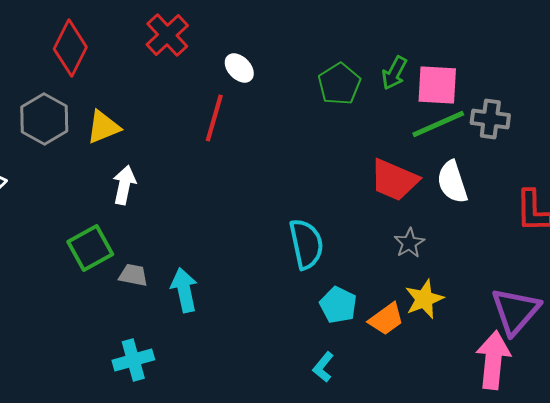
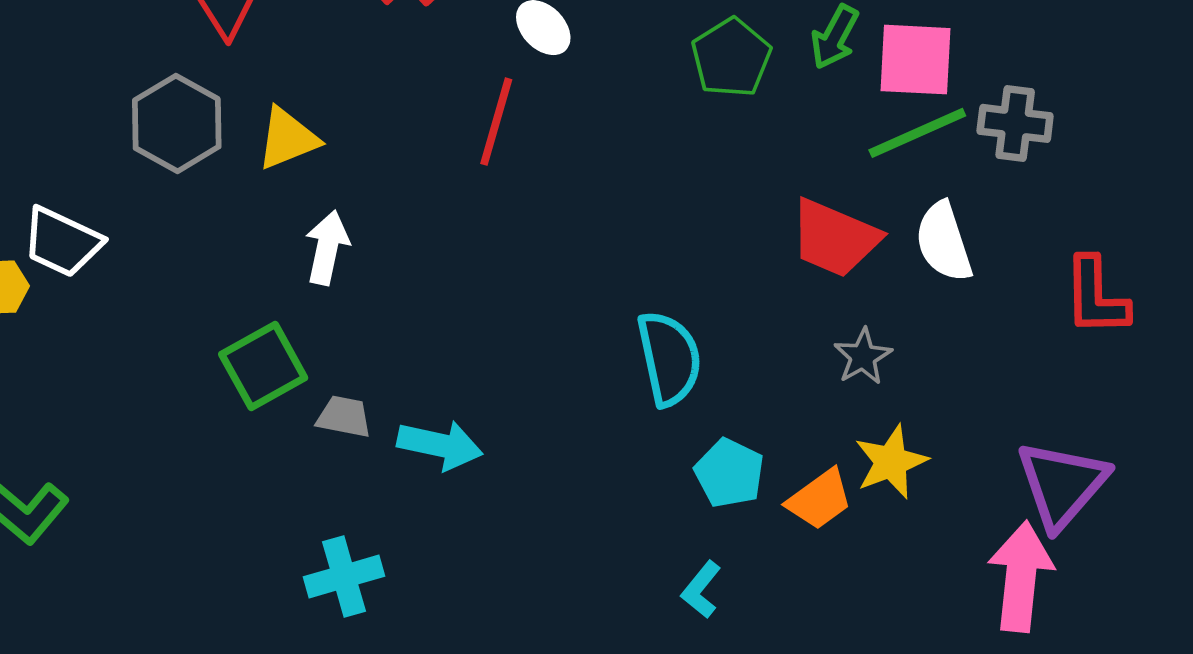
cyan arrow: (184, 290) -> (440, 445), turned 114

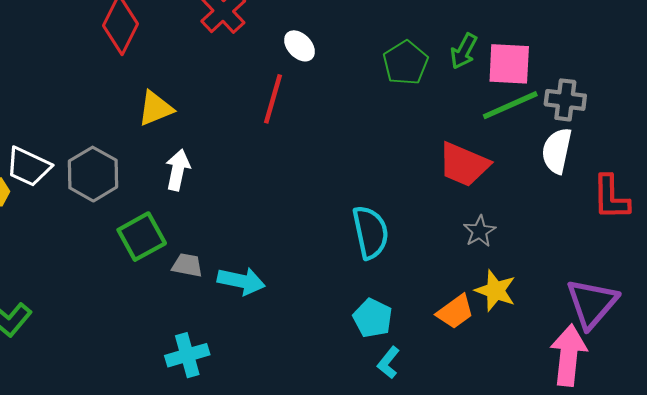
gray hexagon: (177, 123) -> (93, 174), moved
white semicircle: (944, 242) -> (557, 151), moved, turned 30
yellow star: (891, 462) -> (495, 291), turned -30
cyan pentagon: (729, 473) -> (373, 318), moved

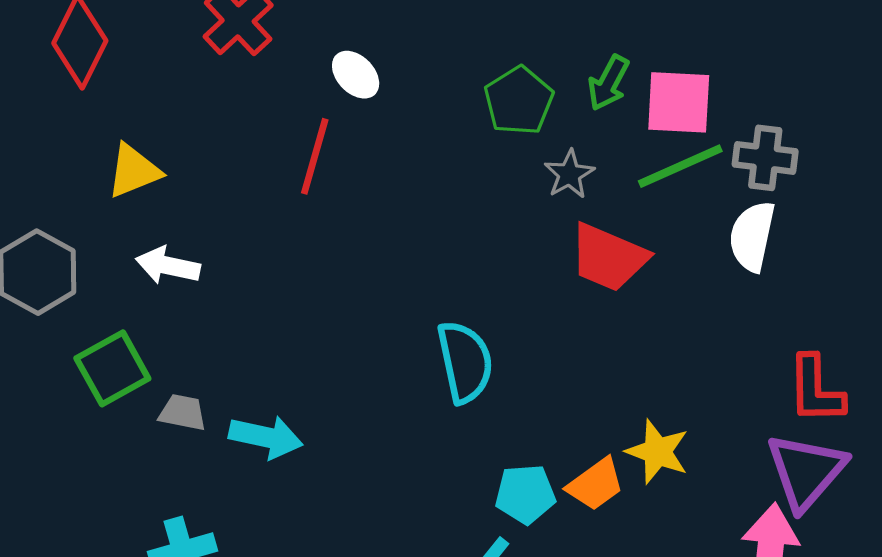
white arrow: (178, 170) -> (168, 266), turned -90
red L-shape: (611, 197) -> (816, 390), moved
gray star: (480, 231) -> (569, 174), moved
cyan pentagon: (373, 318) -> (525, 494), moved, turned -30

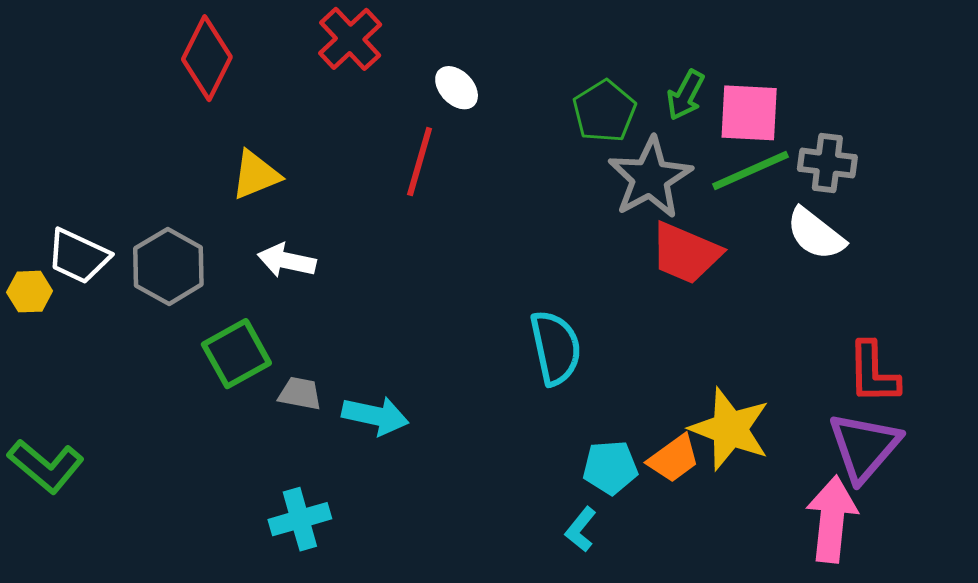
gray star: (569, 174) -> (650, 178), size x1.8
white semicircle: (752, 236) -> (816, 234), turned -64
yellow star: (657, 452) -> (730, 429), size x1.4

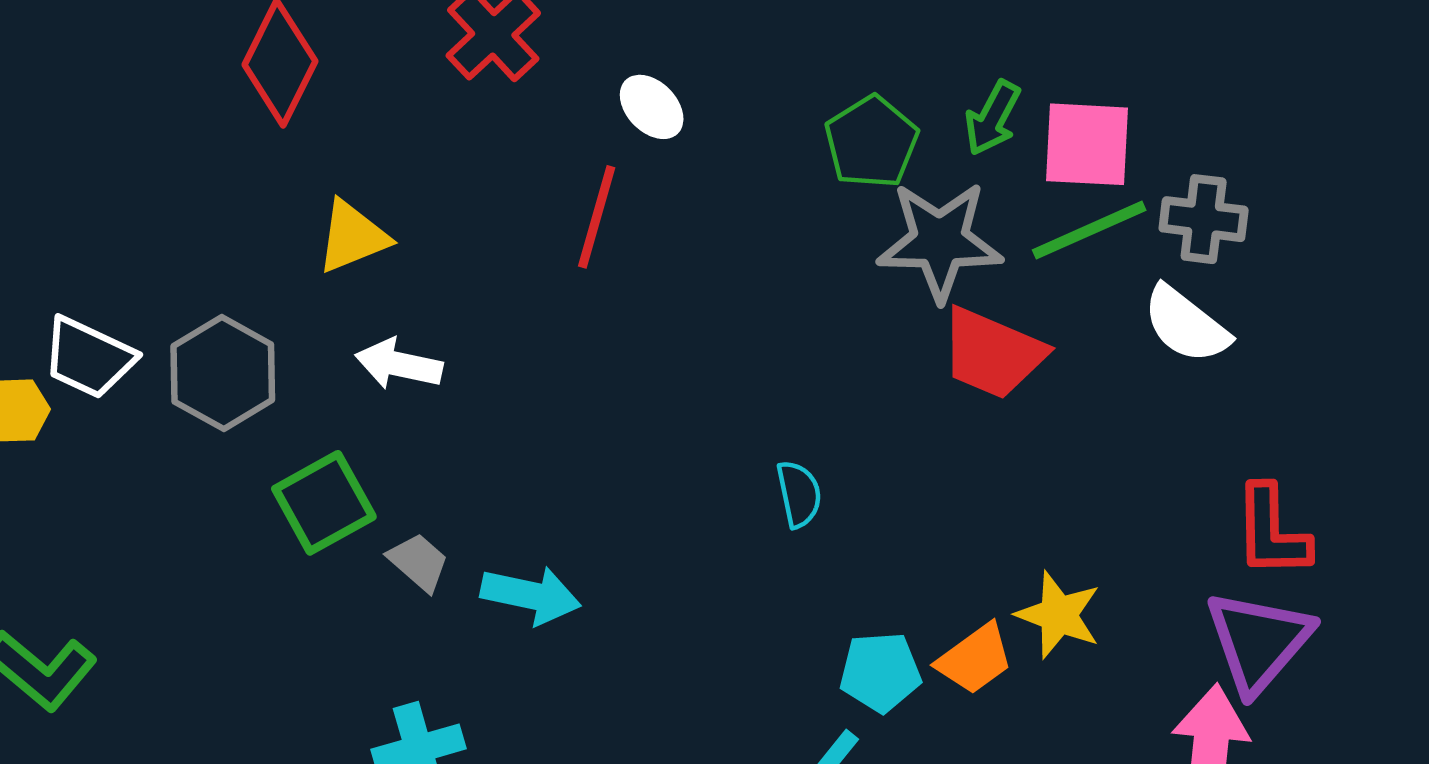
gray star: (650, 178) -> (940, 241), turned 30
cyan semicircle: (556, 348) -> (799, 494), size x0.6
gray trapezoid: (300, 394) -> (419, 562), turned 30
yellow star: (730, 429) -> (1058, 615), size x0.7

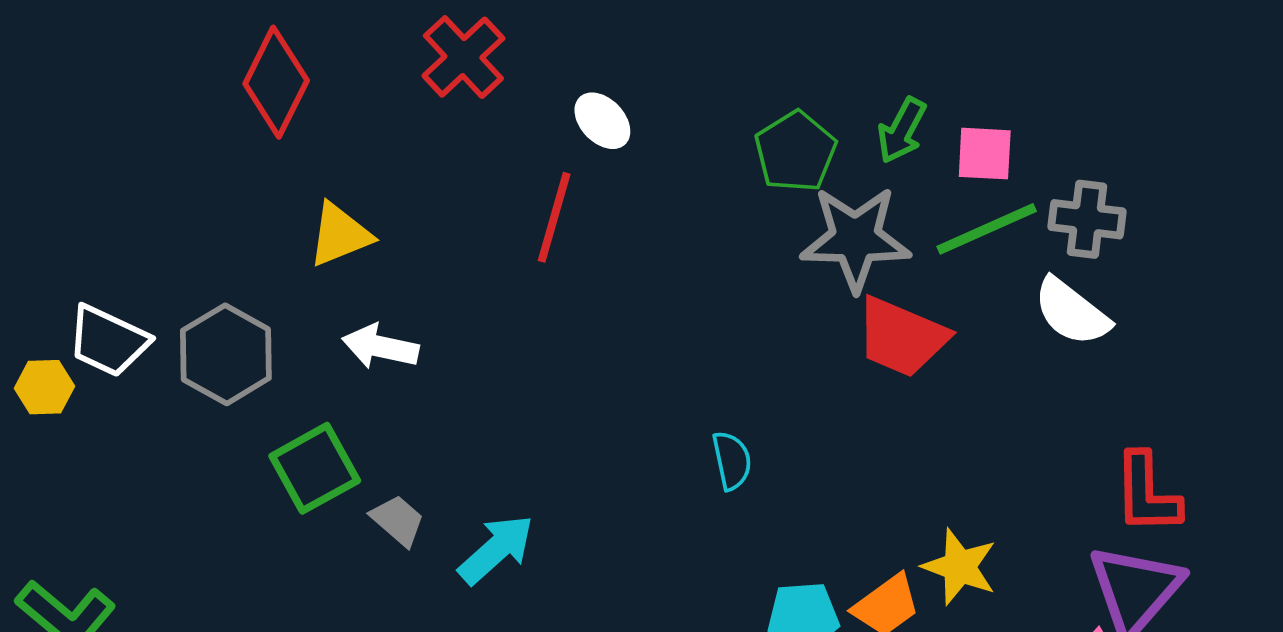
pink square: (1087, 144) -> (985, 154), size x0.7
cyan arrow: (531, 595) -> (496, 549), turned -54

